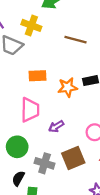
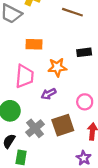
orange star: (68, 87) -> (57, 67), moved
gray cross: (45, 163) -> (35, 128), turned 30

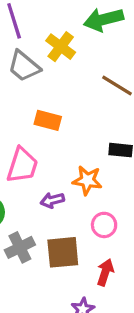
orange star: (57, 67) -> (87, 180), moved

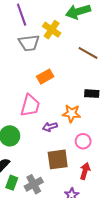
gray trapezoid: (24, 66) -> (29, 43), turned -45
orange rectangle: (48, 120) -> (45, 77), turned -42
gray cross: (20, 247) -> (34, 184), moved

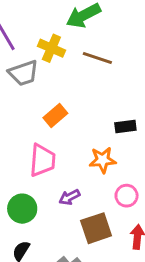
brown line: (88, 53) -> (97, 58), moved
purple arrow: (50, 127) -> (69, 197), moved

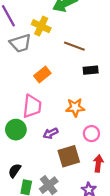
brown line: (97, 58) -> (74, 46), moved
black rectangle: (125, 127) -> (91, 70), moved
green circle: (22, 209) -> (16, 130), moved

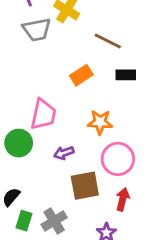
orange rectangle: (42, 74) -> (81, 75), moved
pink circle: (91, 134) -> (118, 159), size x1.5

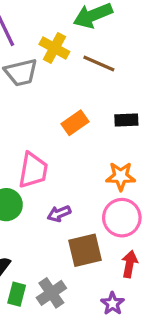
brown line: (108, 41) -> (99, 63), moved
orange star: (100, 122) -> (121, 176), moved

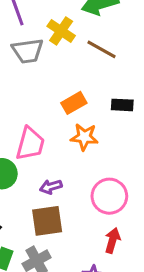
orange star: (121, 176) -> (84, 137), moved
brown square: (85, 250) -> (47, 221), moved

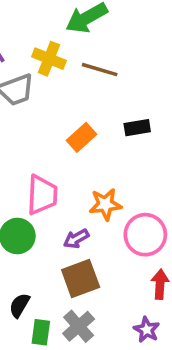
orange star: (84, 137) -> (105, 204), moved

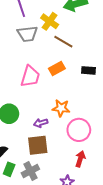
brown line: (100, 70) -> (63, 42), moved
pink trapezoid: (42, 195) -> (30, 76), moved

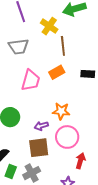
gray trapezoid: (27, 34) -> (19, 47), moved
brown line: (63, 42) -> (63, 46), turned 54
pink circle: (79, 130) -> (67, 137), moved

